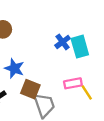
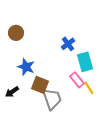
cyan rectangle: (80, 47) -> (85, 62), moved
pink rectangle: (73, 83) -> (77, 80), turned 63

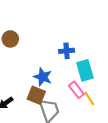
blue cross: (68, 44) -> (67, 51), turned 32
blue star: (26, 67) -> (43, 77), moved

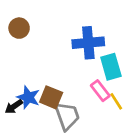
blue cross: (67, 51) -> (88, 43), size x1.6
blue star: (43, 77) -> (28, 97), moved

